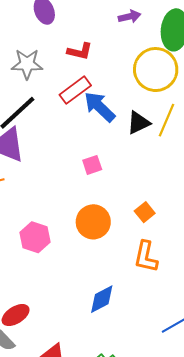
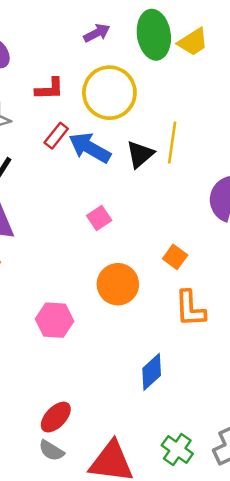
yellow circle: (156, 70) -> (109, 93), moved
red rectangle: (75, 90) -> (56, 136), size x0.7

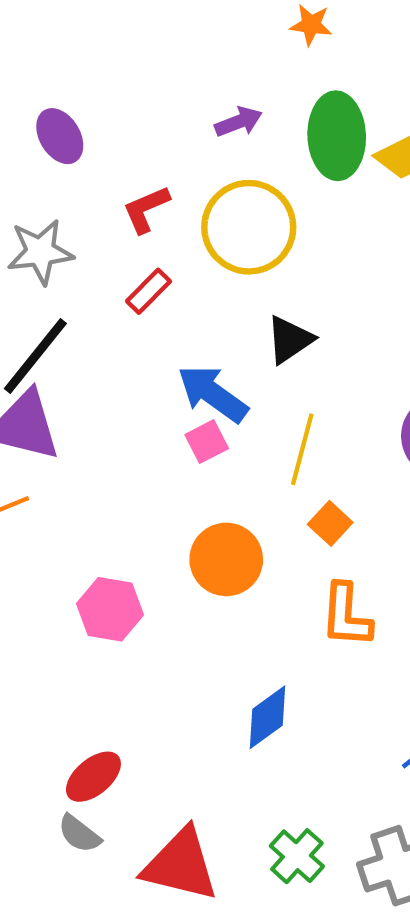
red L-shape: (50, 89) -> (146, 209), turned 152
yellow line: (172, 143) -> (302, 449), moved
blue arrow: (90, 148) -> (213, 394), moved

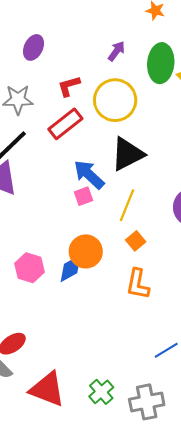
purple arrow: (239, 122) -> (116, 51), turned -40
purple ellipse: (60, 136) -> (34, 47), turned 50
red rectangle: (149, 291) -> (65, 124), size x1.6
black triangle: (290, 340) -> (127, 154), size x1.5
blue diamond: (268, 717) -> (71, 268), moved

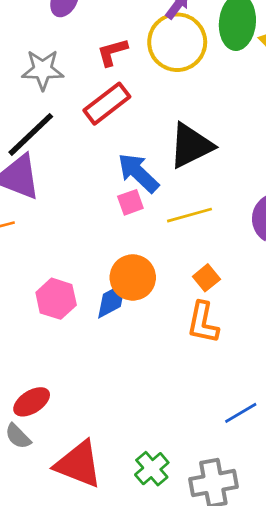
yellow circle: (115, 100) -> (177, 42), moved
yellow line: (127, 205) -> (190, 215), turned 52
orange square: (136, 241) -> (206, 278), moved

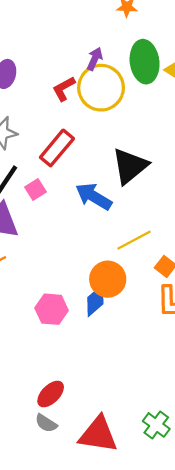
red L-shape: (112, 52) -> (64, 89), moved
pink square: (130, 202) -> (35, 189), moved
yellow line: (190, 215) -> (134, 240), moved

